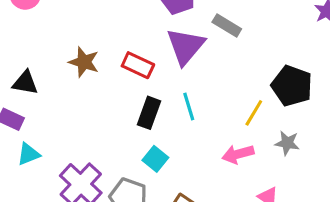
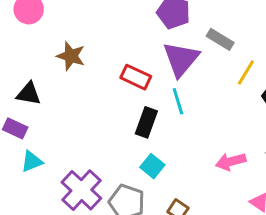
brown star: (84, 62) -> (71, 56), moved
cyan line: (189, 106) -> (178, 101), moved
yellow line: (254, 113) -> (246, 73), moved

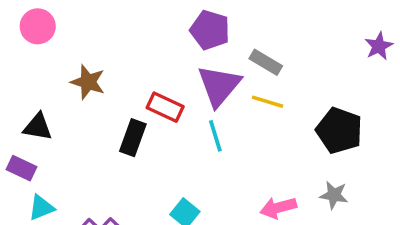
yellow line: (246, 73) -> (267, 102), moved, turned 76
black rectangle: (146, 122) -> (133, 138), moved

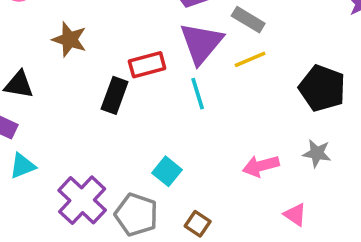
yellow line: (267, 102) -> (250, 59), turned -40
red rectangle: (165, 107) -> (147, 65), turned -40

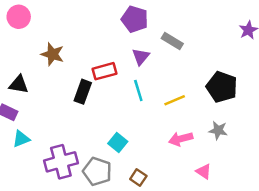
purple triangle: (201, 43) -> (141, 57), size x0.6
yellow line: (250, 59) -> (175, 100), moved
purple cross: (82, 200) -> (61, 162), turned 32

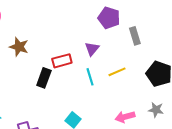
purple pentagon: (135, 19) -> (109, 18), moved
gray rectangle: (172, 41) -> (135, 36), moved, turned 42
yellow line: (175, 100) -> (117, 72), moved

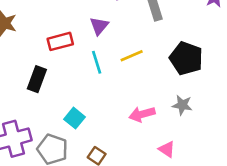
black rectangle: (44, 78) -> (37, 79), moved

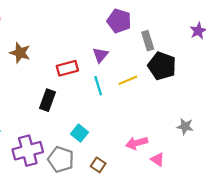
black pentagon: (186, 58) -> (162, 66), moved
gray star: (182, 105) -> (185, 126), moved
pink arrow: (142, 114) -> (137, 143), moved

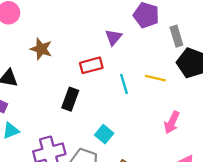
purple triangle: (100, 55) -> (113, 37), moved
yellow line: (128, 80) -> (155, 78), turned 36
pink arrow: (137, 143) -> (172, 122), moved, turned -50

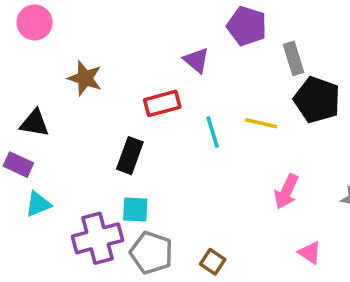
purple triangle: (113, 37) -> (196, 60), turned -30
cyan square: (104, 134) -> (135, 210), moved, turned -36

